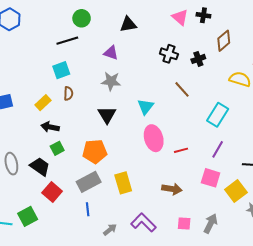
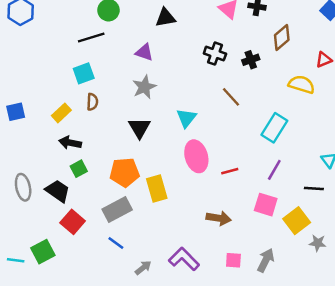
gray star: (111, 81) -> (144, 87), turned -30
yellow rectangle: (123, 183) -> (157, 188), moved
blue line: (88, 209) -> (116, 243), turned -48

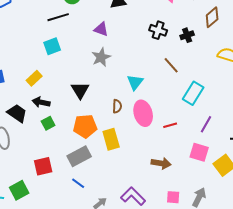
brown semicircle: (92, 102) -> (117, 106), moved
black triangle: (139, 128) -> (80, 90), moved
cyan rectangle: (274, 128) -> (193, 93), moved
black trapezoid: (58, 191) -> (17, 113), moved
red square: (73, 222) -> (43, 166), turned 36

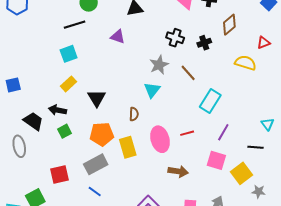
gray star: (101, 57) -> (159, 65), moved
yellow rectangle: (34, 78) -> (69, 84), moved
pink ellipse: (143, 113) -> (160, 139), moved

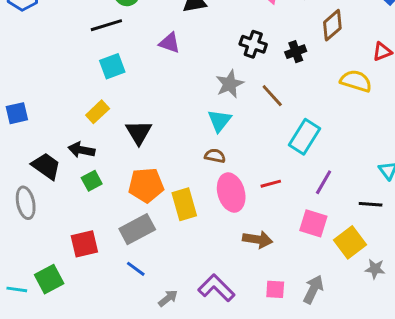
cyan square: (69, 54) -> (112, 66), moved
brown semicircle: (134, 114) -> (215, 156), moved, turned -80

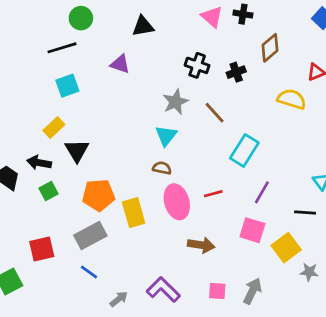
black triangle: (139, 132) -> (77, 150), moved

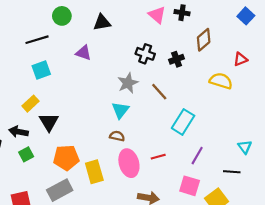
green circle: (81, 18) -> (62, 16), moved

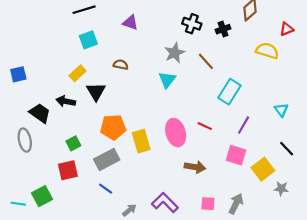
brown semicircle: (117, 136) -> (121, 65), moved
cyan triangle: (245, 147) -> (281, 110), moved
green square: (26, 154) -> (73, 143), moved
red line: (158, 157) -> (205, 126), turned 40
black line: (232, 172) -> (287, 149), moved, turned 42

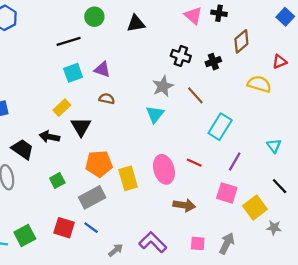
purple triangle: (130, 23) -> (102, 69), moved
red square: (68, 170) -> (64, 228), moved, turned 30

